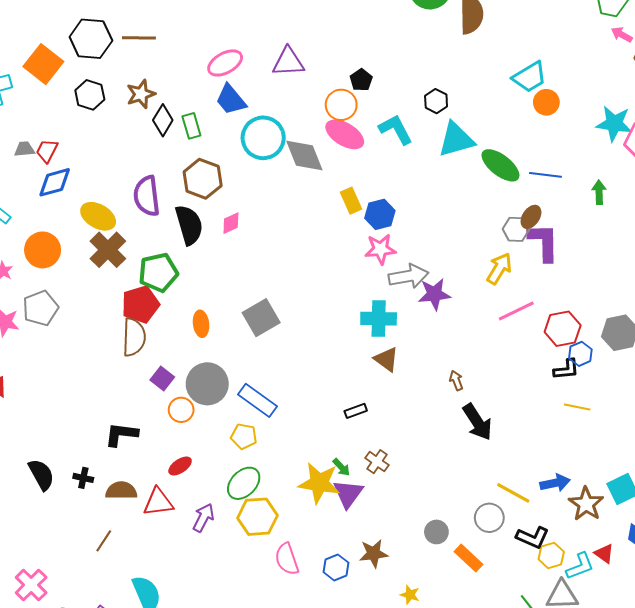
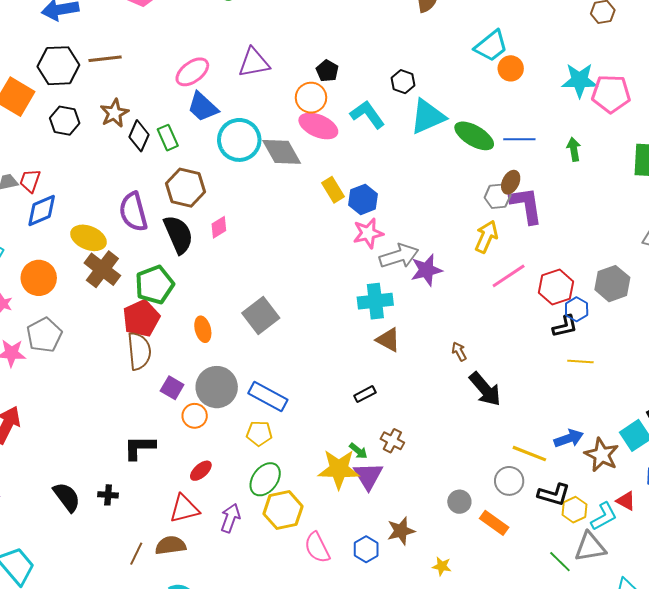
brown semicircle: (121, 491) -> (171, 545), moved

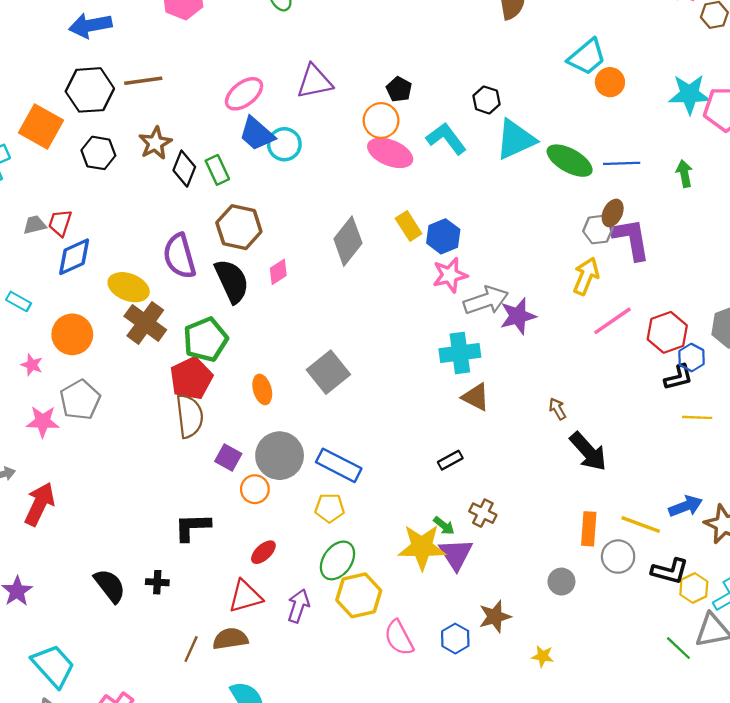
cyan circle: (239, 140) -> (284, 144), moved, size x0.7
gray diamond: (282, 152) -> (348, 241), moved, turned 69
orange rectangle: (494, 523) -> (589, 529), moved, turned 60

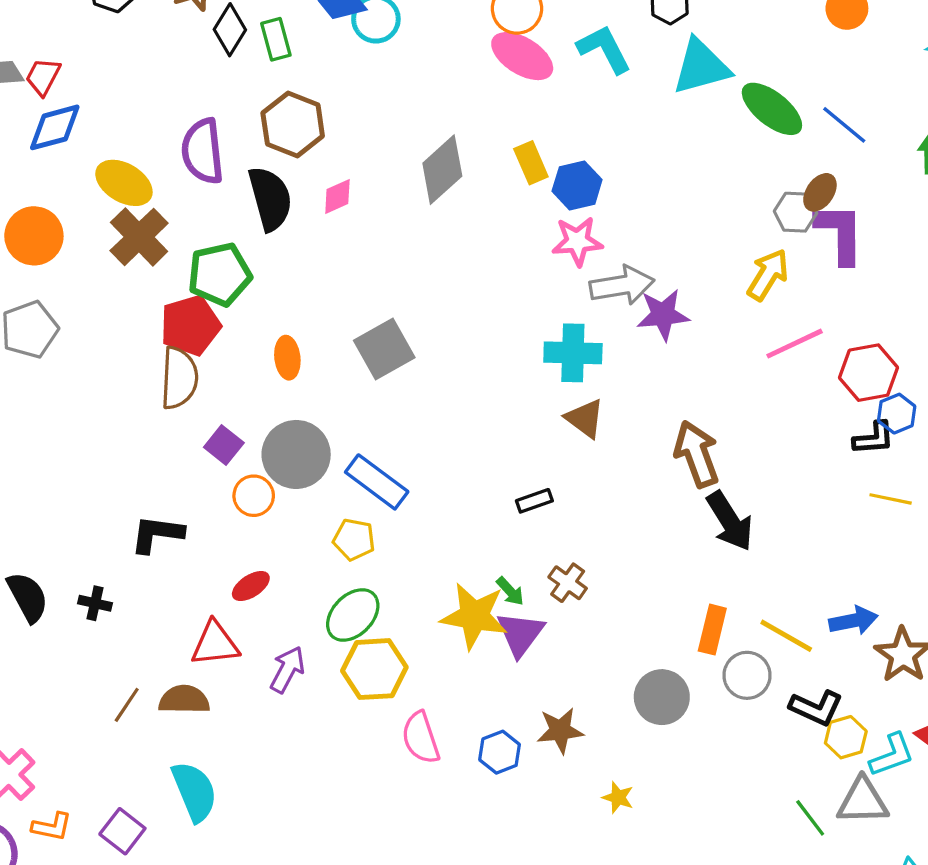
blue line: (622, 163) -> (844, 125), turned 32
brown arrow: (557, 409) -> (697, 454), size x2.0
gray circle: (561, 582) -> (662, 697), size x1.4

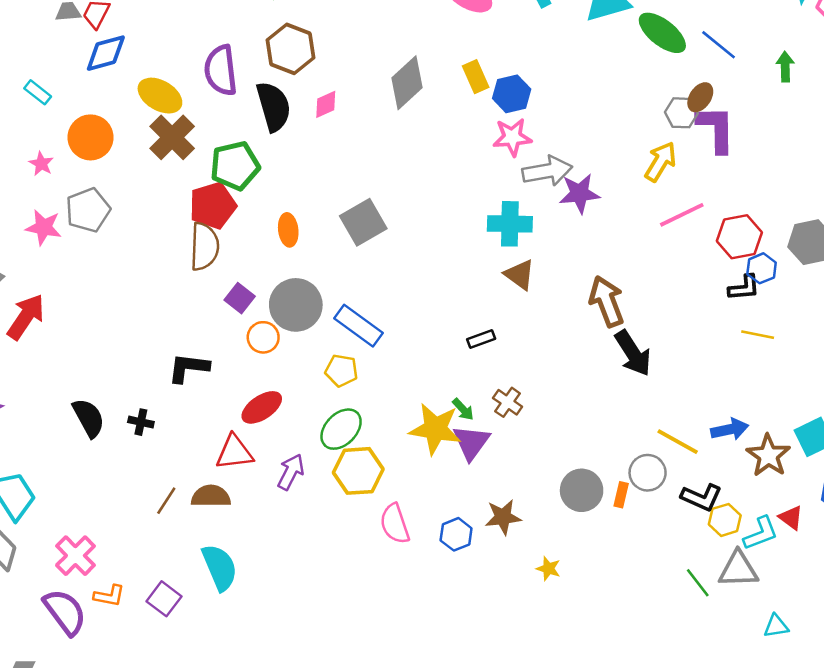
red ellipse: (251, 586) -> (262, 407), size x1.4
orange rectangle: (712, 630) -> (621, 495), moved, size x0.7

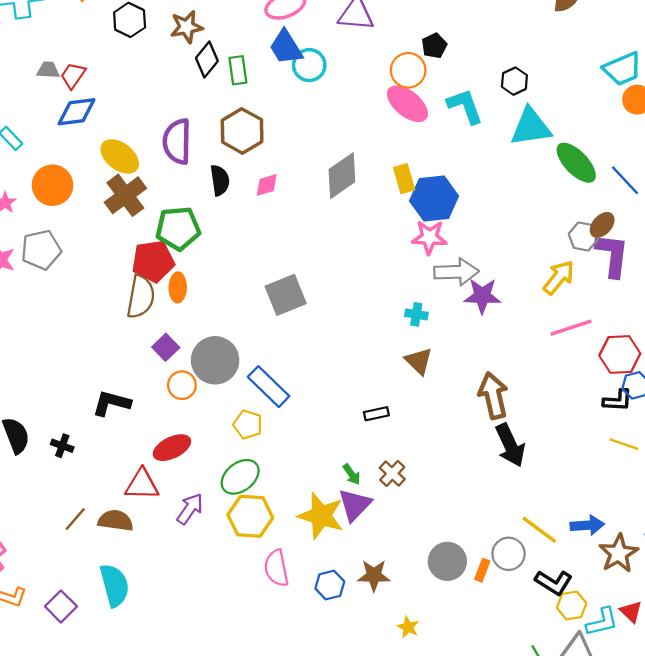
blue hexagon: (512, 94) -> (434, 198), size x1.4
black semicircle: (274, 107) -> (220, 180), size x0.7
cyan cross: (510, 224) -> (416, 314), size x0.6
orange ellipse: (288, 230) -> (178, 287), moved
yellow star: (435, 429) -> (321, 516), moved

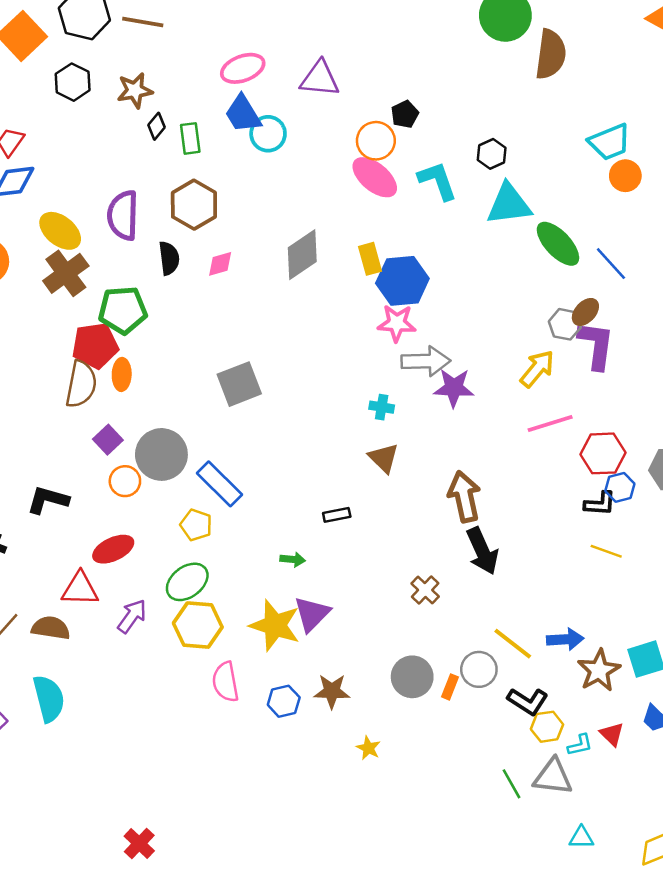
black diamond: (207, 59) -> (156, 126), size x0.7
green arrow: (352, 474) -> (293, 559), moved, turned -50
brown cross: (392, 474) -> (425, 590), moved
cyan L-shape: (602, 622) -> (580, 745), size x0.7

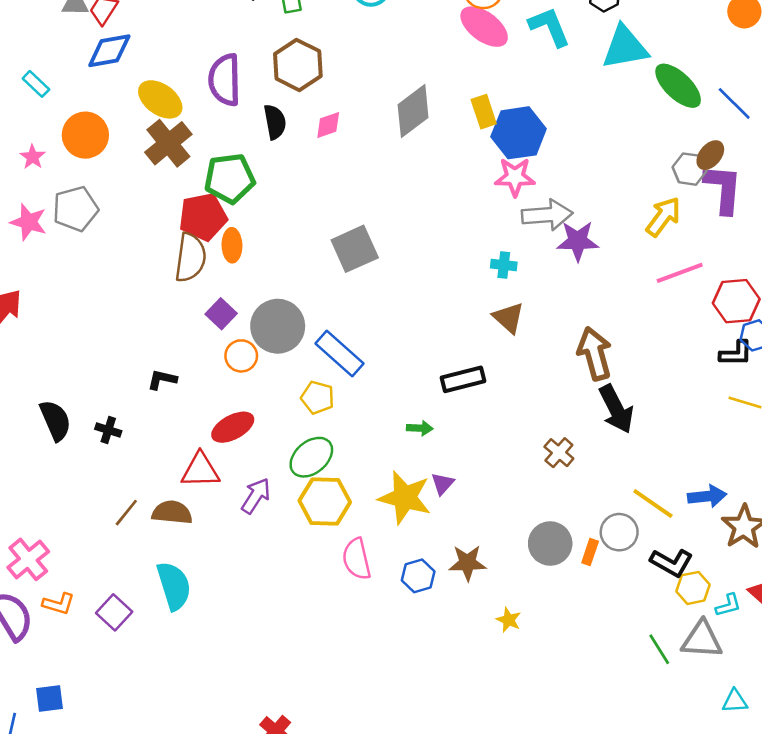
black L-shape: (48, 500) -> (162, 379), size x0.7
black rectangle: (337, 515) -> (463, 379), size x1.5
purple triangle: (312, 614) -> (443, 484), size x0.6

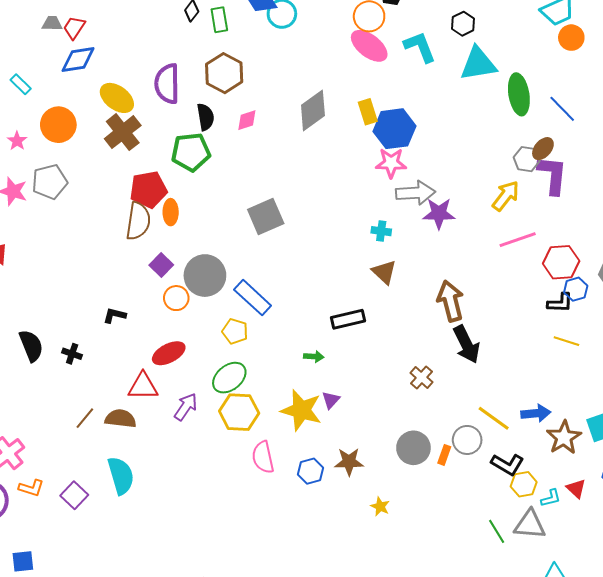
green ellipse: (678, 86) -> (519, 94), turned 36
green pentagon: (230, 178) -> (191, 152), moved

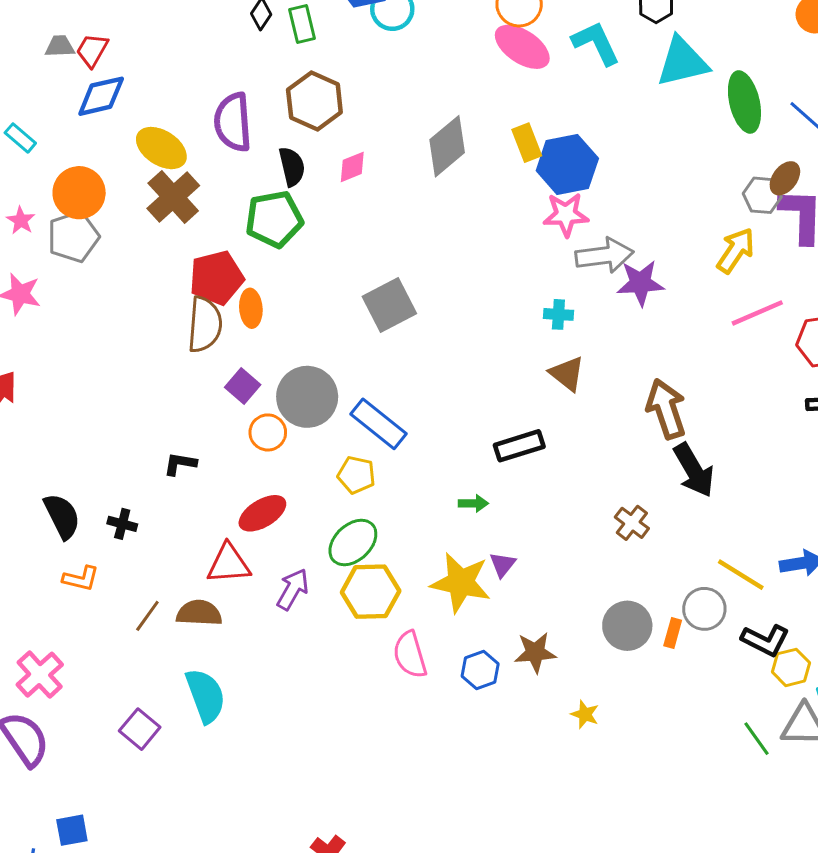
gray pentagon: (50, 182) -> (73, 237), moved
orange L-shape: (31, 488) -> (81, 579), moved

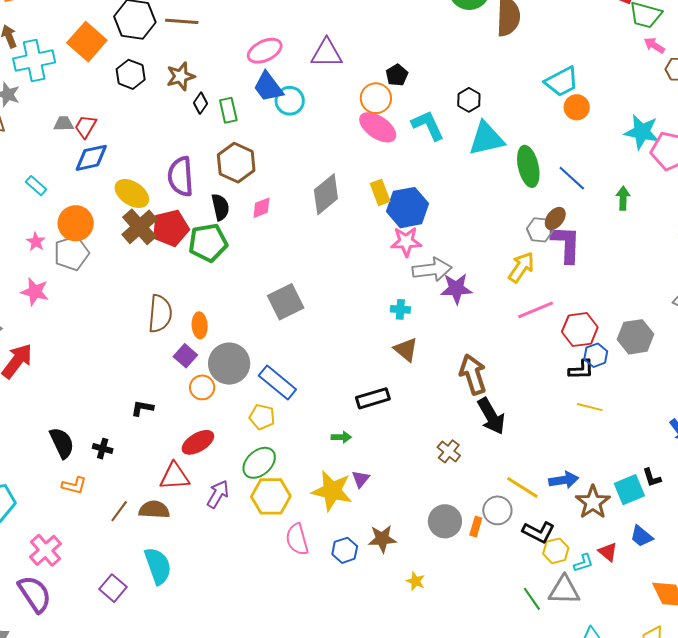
red pentagon: (216, 278) -> (171, 228), moved
orange ellipse: (251, 308) -> (200, 325), moved

